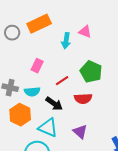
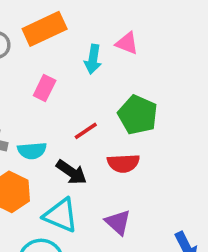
pink rectangle: (37, 66) -> (45, 88), moved

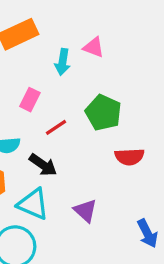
pink rectangle: (45, 88) -> (30, 100), moved
red semicircle: (123, 163) -> (129, 157), moved

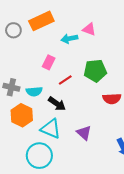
cyan arrow: (63, 62) -> (69, 39), turned 70
green pentagon: (103, 113) -> (95, 71), turned -30

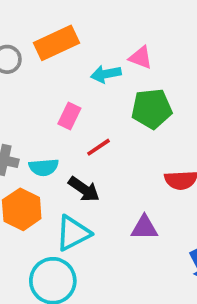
green pentagon: (95, 71) -> (152, 109), moved
cyan triangle: (51, 129) -> (73, 233), turned -50
purple triangle: (84, 133) -> (144, 228), moved, turned -42

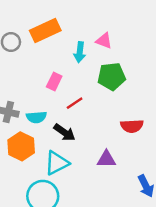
cyan arrow: (106, 74) -> (80, 52), turned -72

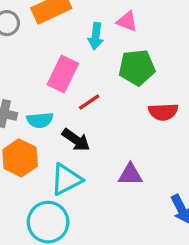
pink rectangle: (54, 81) -> (63, 74), size x1.5
red semicircle: (132, 126) -> (163, 112), moved

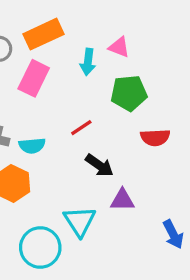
pink rectangle: (63, 74) -> (34, 78), moved
black arrow: (76, 140) -> (99, 165), moved
cyan triangle: (66, 179) -> (80, 221), moved, turned -36

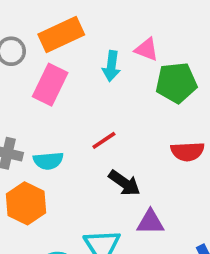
green pentagon: (129, 93) -> (176, 83), moved

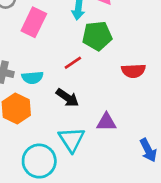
green pentagon: (176, 83) -> (97, 36), moved
black arrow: (124, 183) -> (67, 98), moved

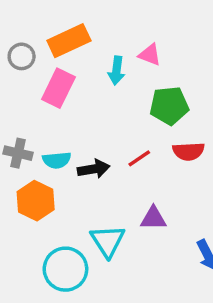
green pentagon: (97, 36) -> (169, 106), moved
red line: (73, 63) -> (139, 158), moved
black arrow: (67, 98) -> (94, 169), moved, turned -45

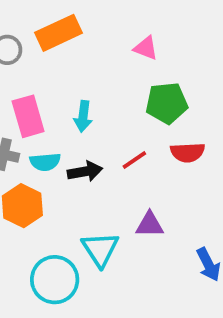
cyan arrow: (116, 71) -> (83, 116), moved
pink rectangle: (58, 88) -> (28, 116), moved, turned -42

